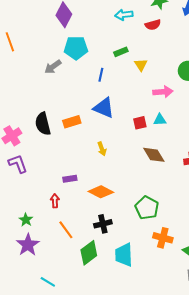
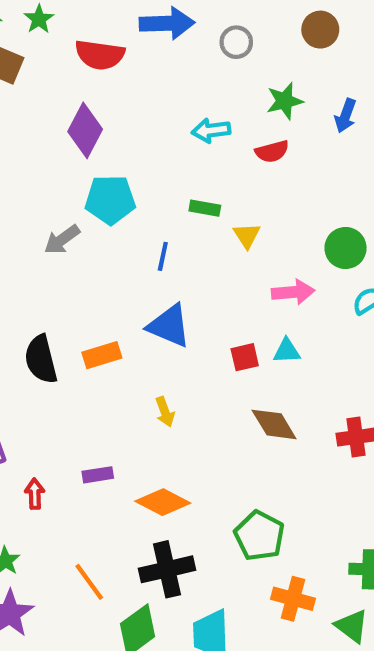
green rectangle: (121, 52) -> (205, 208), turned 32
red arrow: (55, 201) -> (35, 494), moved
black cross: (103, 224) -> (167, 569), size x1.4

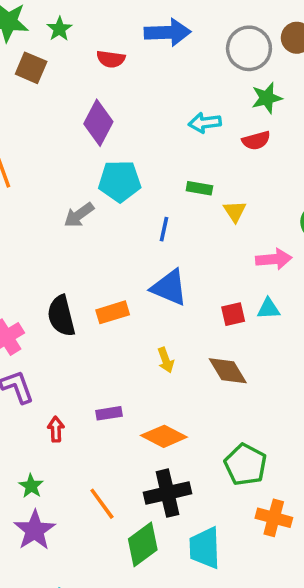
gray circle: (236, 42) -> (249, 48), moved, size x1.6
red semicircle: (100, 55) -> (111, 59), size x0.7
brown diamond: (274, 424) -> (228, 371), moved

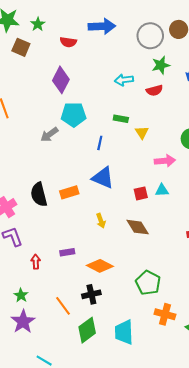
black cross: (168, 493) -> (91, 294), moved, size x0.7

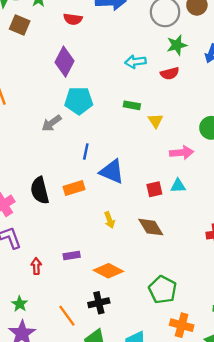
blue line: (100, 143) -> (86, 151), moved

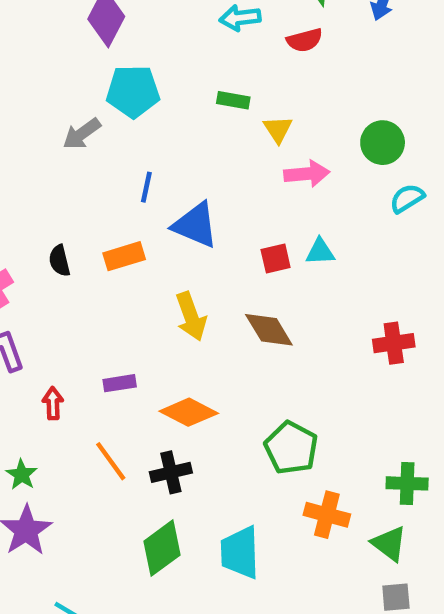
pink arrow: (182, 153) -> (307, 174), moved
black semicircle: (40, 190) -> (59, 261), size x0.6
yellow arrow: (109, 220) -> (191, 316), size x1.5
orange line: (67, 316) -> (111, 461), moved

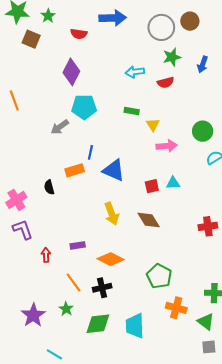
orange rectangle: (124, 256) -> (75, 170), moved
green star: (22, 475) -> (66, 309), moved
green diamond: (162, 548) -> (98, 324), turned 30

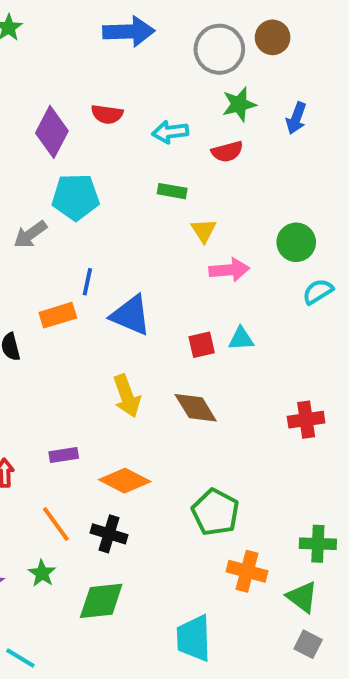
red semicircle: (79, 34) -> (107, 114), moved
green rectangle: (132, 111) -> (172, 191), moved
black cross: (102, 288) -> (109, 534), turned 30
cyan trapezoid: (135, 326) -> (194, 638), moved
gray square: (209, 347) -> (308, 644), turned 32

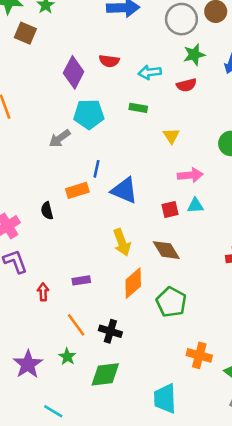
green rectangle: (172, 191) -> (138, 108), moved
pink arrow: (229, 270) -> (190, 175), moved
orange diamond: (125, 481) -> (133, 283), moved, turned -68
green pentagon: (215, 512) -> (171, 302), moved

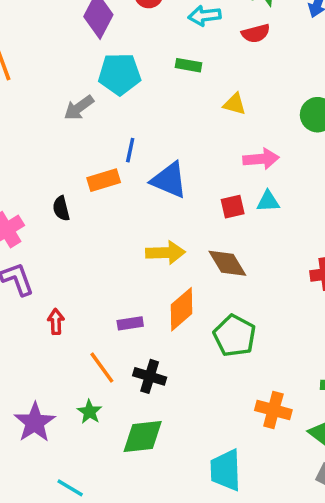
yellow triangle: (171, 136) -> (235, 104), turned -42
yellow arrow: (122, 242) -> (166, 253), turned -72
purple rectangle: (81, 280) -> (130, 323), moved

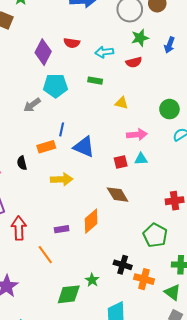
yellow arrow: (166, 253) -> (62, 179), moved
red arrow: (56, 322) -> (19, 228), size x1.6
green pentagon: (235, 336) -> (155, 235), moved
black cross: (150, 376) -> (123, 265), moved
green star: (90, 412) -> (92, 280), moved

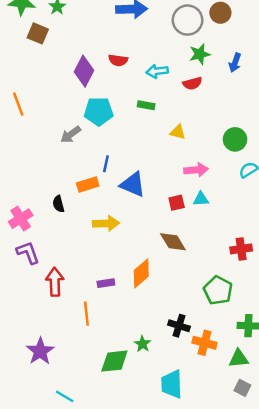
orange line: (45, 255) -> (86, 314), turned 30
green triangle: (173, 292) -> (239, 359), turned -42

